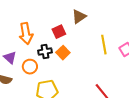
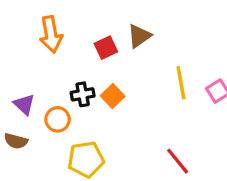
red square: (59, 32) -> (106, 48), moved
orange arrow: (26, 34) -> (51, 34), moved

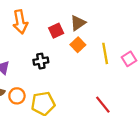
orange square: (113, 96) -> (78, 45), moved
orange circle: (58, 119) -> (17, 96), moved

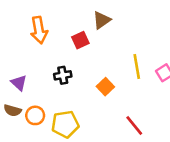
brown triangle: (78, 23) -> (102, 20), moved
orange square: (78, 45) -> (105, 87), moved

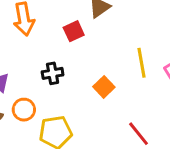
orange circle: (35, 115) -> (24, 110), moved

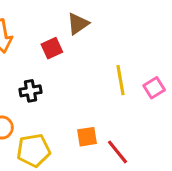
orange square: (104, 87) -> (87, 137), moved, turned 35

